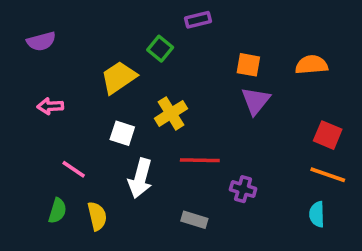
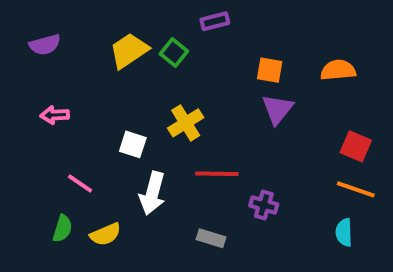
yellow trapezoid: (119, 77) -> (129, 51), moved
yellow semicircle: (97, 216) -> (105, 234), turned 80

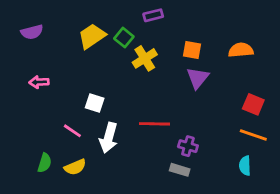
yellow cross: (186, 123) -> (145, 58), moved
pink line: (80, 184) -> (72, 131), moved
gray rectangle: (211, 238) -> (180, 170), moved

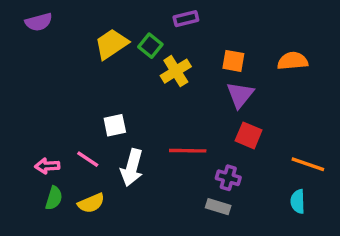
purple semicircle: (32, 32) -> (39, 22), moved
pink arrow: (39, 82) -> (47, 166), moved
white square: (95, 103) -> (115, 125), turned -30
red square: (253, 104) -> (249, 135), moved

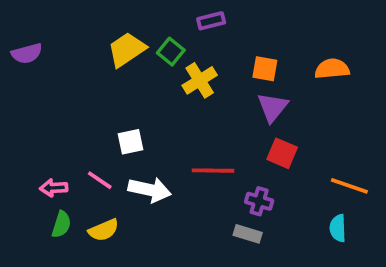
purple semicircle: (39, 22) -> (27, 53), moved
white arrow: (132, 168) -> (150, 190), turned -93

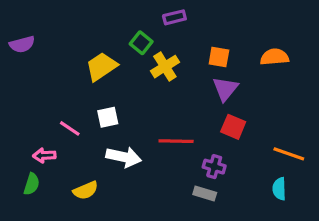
yellow trapezoid: (127, 50) -> (101, 67), moved
pink line: (100, 180) -> (70, 128), moved
green semicircle: (61, 224) -> (32, 184), moved

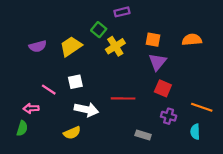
purple semicircle: (22, 44) -> (38, 46), moved
purple cross: (214, 167) -> (169, 116), moved
yellow semicircle: (86, 190) -> (72, 133), moved

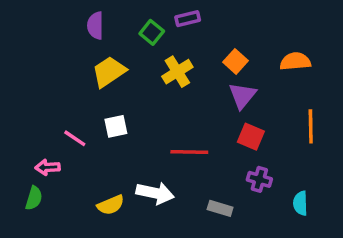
green square: (99, 30) -> (152, 32), moved
orange square: (153, 40) -> (235, 61), turned 32
purple semicircle: (38, 46) -> (95, 26), moved, turned 105
orange line: (202, 107) -> (311, 126), moved, turned 70
white arrow: (86, 109) -> (155, 193), moved

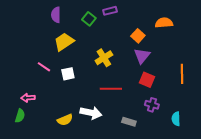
orange semicircle: (295, 61) -> (164, 23), moved
yellow cross: (177, 72) -> (104, 58), moved
pink line: (75, 138) -> (44, 67), moved

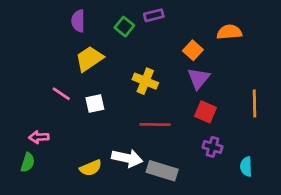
yellow cross: (104, 58) -> (145, 81), turned -36
gray rectangle: (129, 122) -> (162, 171), moved, size x1.5

